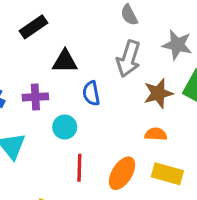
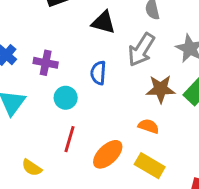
black triangle: (65, 61) -> (103, 22), moved

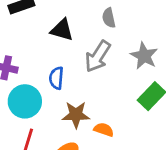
brown star: (161, 89) -> (76, 115), moved
cyan circle: (66, 98) -> (25, 101), size x1.5

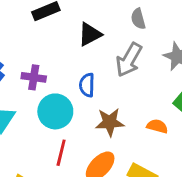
black triangle: (62, 30) -> (90, 34), turned -40
orange semicircle: (104, 130) -> (157, 126), moved

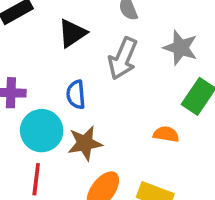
brown star: (110, 122) -> (85, 143), moved
red line: (61, 153) -> (36, 179), moved

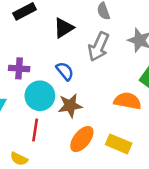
blue semicircle: (76, 95) -> (65, 71), turned 144
orange semicircle: (166, 134) -> (128, 101), size x1.5

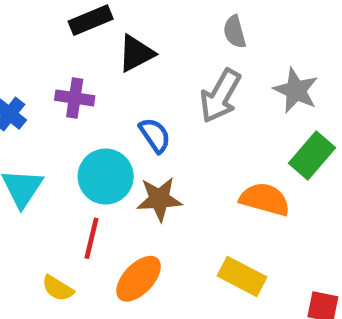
black triangle: (64, 28) -> (136, 53), moved
purple cross: (19, 68) -> (75, 98), moved
orange ellipse: (82, 139) -> (138, 279), moved

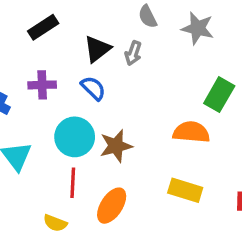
black triangle: (136, 53) -> (97, 49), moved
gray star: (296, 90) -> (198, 28), moved
gray arrow: (220, 96) -> (133, 53), moved, size x0.6
blue semicircle: (155, 135) -> (93, 88), moved

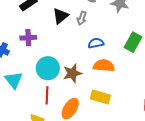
blue semicircle: (93, 88) -> (96, 43), moved, turned -56
orange semicircle: (191, 132) -> (104, 66), moved
yellow rectangle: (185, 190) -> (100, 97), moved

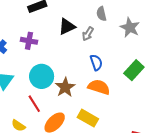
blue semicircle: (96, 43) -> (96, 62), turned 70
brown star: (72, 73) -> (65, 87), turned -30
red line: (47, 95) -> (34, 104), turned -48

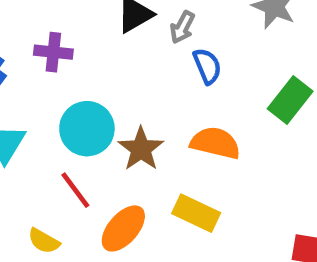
blue semicircle: (96, 62) -> (207, 66), moved

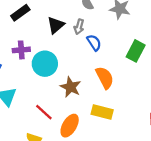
cyan circle: (87, 129) -> (45, 64), moved
orange semicircle: (215, 143) -> (105, 78), turned 60

